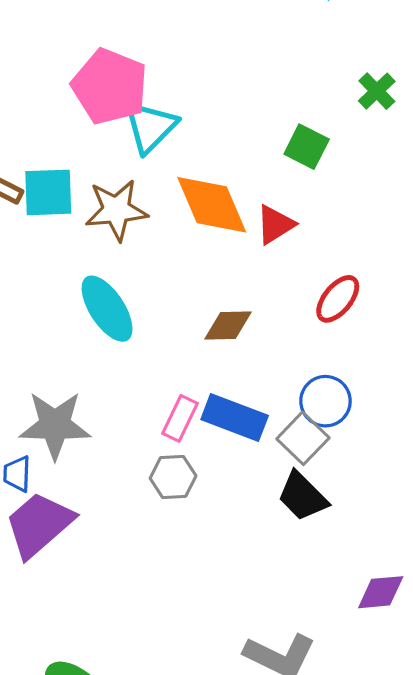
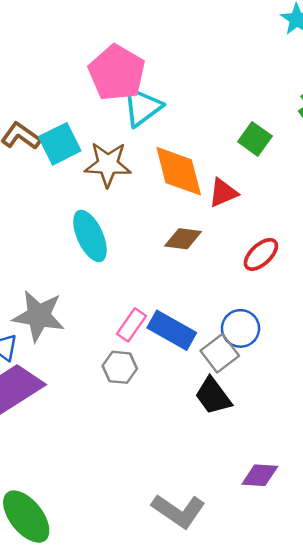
cyan square: (48, 192) -> (60, 144), turned -33
brown diamond: (228, 326) -> (183, 239), moved

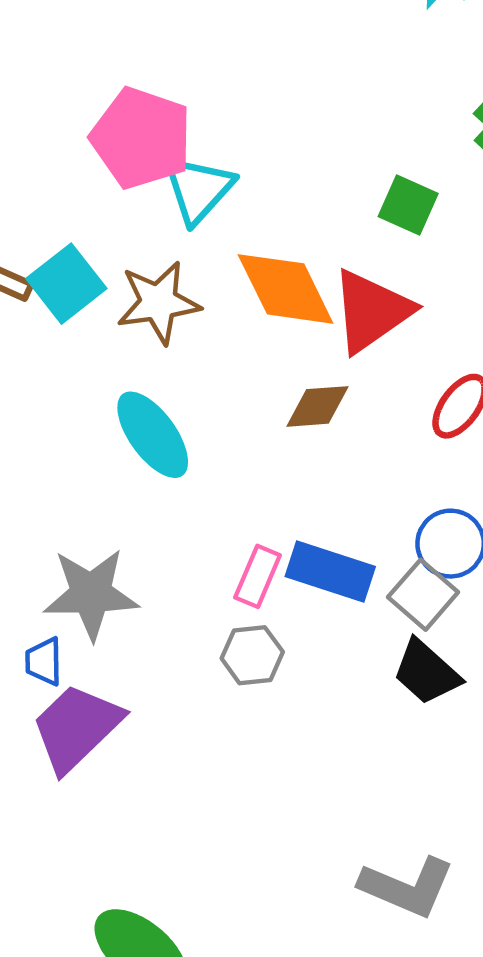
red triangle: (223, 193) -> (371, 311), size x1.6

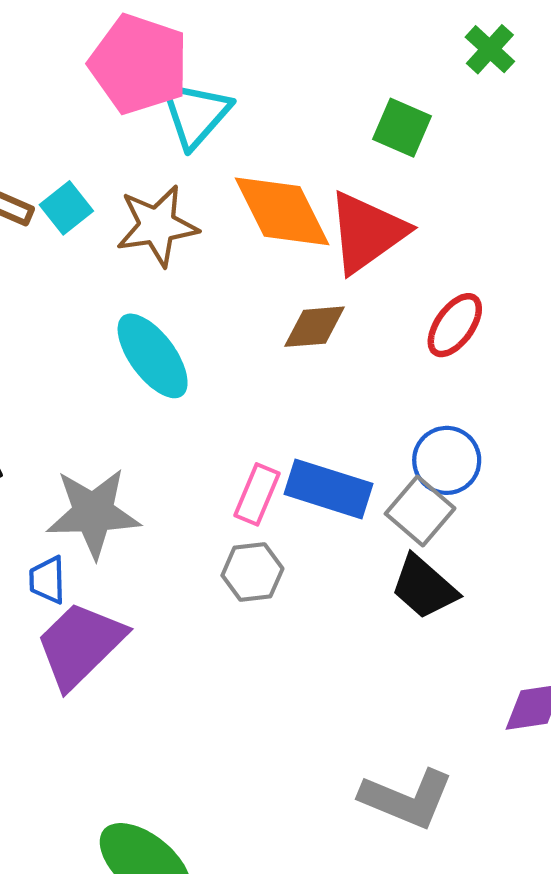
cyan square: (66, 284) -> (66, 208), size x0.7

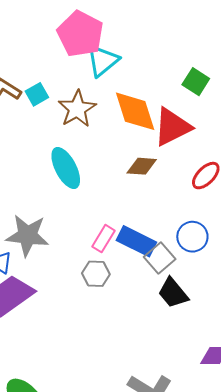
brown star: (157, 226) -> (77, 109), turned -30
gray square: (420, 511) -> (160, 258), moved

